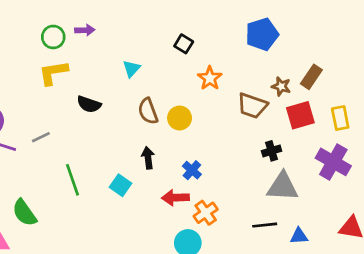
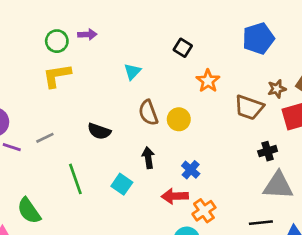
brown star: (281, 86) -> (277, 89), turned -30
black semicircle: (89, 104) -> (99, 131), moved

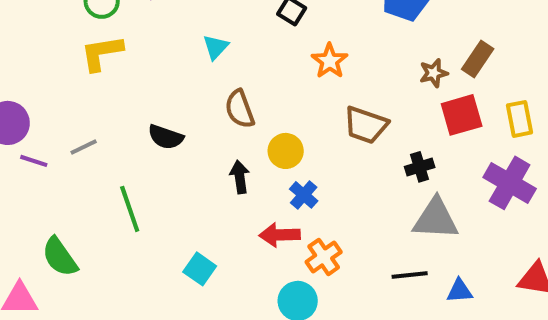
brown trapezoid: (249, 107) -> (366, 125), moved
yellow circle: (179, 119) -> (286, 151), moved
cyan square: (122, 184) -> (200, 269), moved

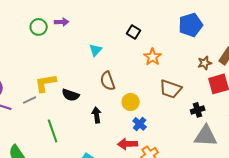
yellow L-shape: (102, 53) -> (46, 83), moved
black arrow: (240, 177) -> (97, 115), moved

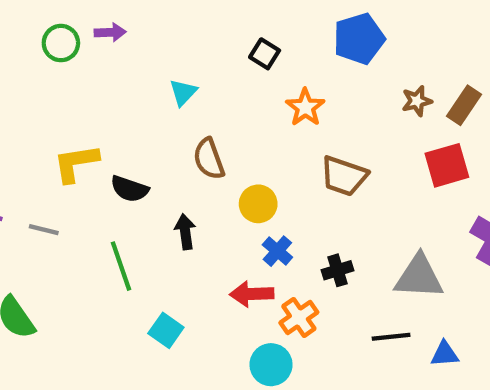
blue pentagon: (191, 25) -> (359, 39), moved
brown star: (205, 63) -> (417, 101), moved
gray line: (30, 100) -> (44, 230), moved, turned 40
black cross: (198, 110) -> (337, 270), moved
green line: (53, 131) -> (121, 266), moved

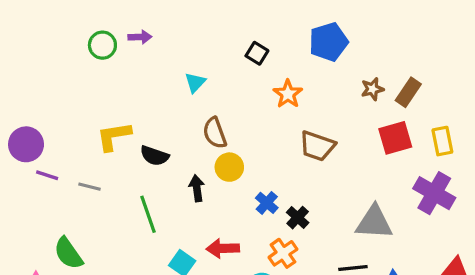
yellow circle: (258, 204) -> (229, 167), moved
black cross: (337, 270) -> (298, 218), moved, turned -30
red arrow: (252, 294) -> (223, 248), moved

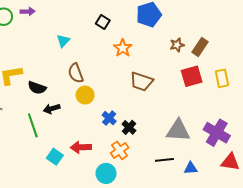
black arrow: (197, 188) -> (52, 109), moved, turned -98
purple cross: (434, 193) -> (217, 133), moved

